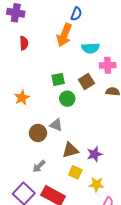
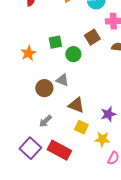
green square: (58, 79) -> (55, 42), moved
brown triangle: (70, 150) -> (76, 105), turned 36
purple star: (95, 154) -> (108, 114), moved

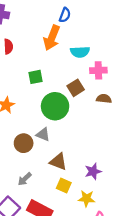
green square: (55, 42) -> (35, 77), moved
green circle: (73, 54) -> (55, 106), size x1.6

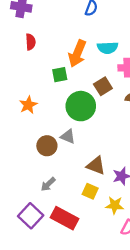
orange arrow: (52, 38) -> (77, 54), moved
brown triangle: (58, 162) -> (96, 166), moved

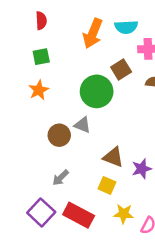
green square: (60, 75) -> (41, 57), moved
yellow star: (115, 205) -> (124, 214), moved

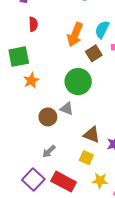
cyan semicircle: (126, 27) -> (102, 29), turned 120
green square: (41, 57) -> (19, 57), moved, size x1.5
brown square: (121, 70) -> (94, 53), moved

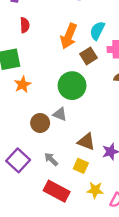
gray arrow: (49, 151) -> (51, 159), moved, turned 88
purple square: (33, 179) -> (18, 160), moved

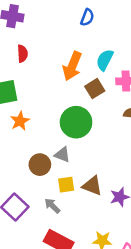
yellow square: (81, 166) -> (66, 185), moved, turned -32

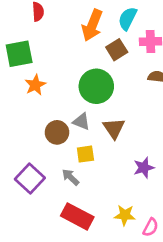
brown triangle: (92, 186) -> (114, 128), moved, turned 35

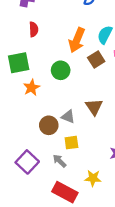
green circle: (96, 86) -> (61, 70), moved, size x0.7
brown triangle: (114, 128) -> (94, 107), moved
yellow star: (125, 215) -> (93, 178), moved

